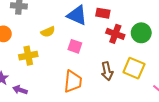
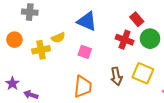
red rectangle: (103, 13) -> (137, 19), moved, turned 40
yellow cross: (28, 56) -> (41, 50), moved

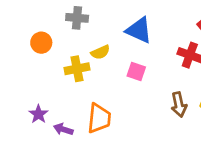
gray cross: (30, 12) -> (77, 18), moved
orange circle: (14, 40) -> (41, 43), moved
orange trapezoid: (83, 87) -> (99, 118), moved

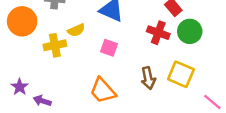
orange circle: (41, 43) -> (22, 21), size x1.5
orange trapezoid: (99, 118) -> (103, 91), moved, turned 132

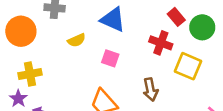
green circle: (190, 31) -> (202, 27), moved
yellow cross: (55, 45) -> (30, 74), moved
yellow square: (181, 74) -> (188, 66), moved

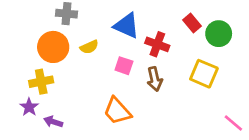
orange circle: (21, 31) -> (53, 47), moved
red cross: (161, 43) -> (157, 44), moved
brown arrow: (150, 90) -> (155, 79), moved

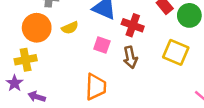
orange trapezoid: (117, 111) -> (96, 87), turned -136

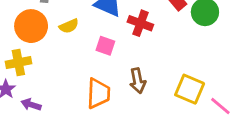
yellow square: (176, 52) -> (190, 89), moved
brown arrow: (130, 57) -> (138, 81), moved

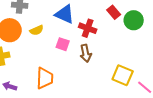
brown arrow: (138, 81) -> (86, 53), moved
orange trapezoid: (98, 93) -> (45, 78), moved

